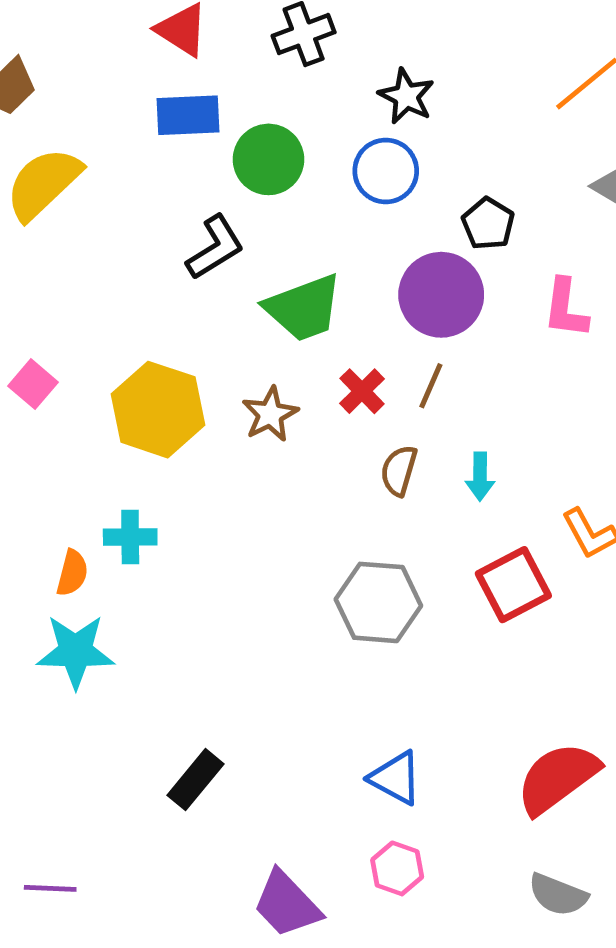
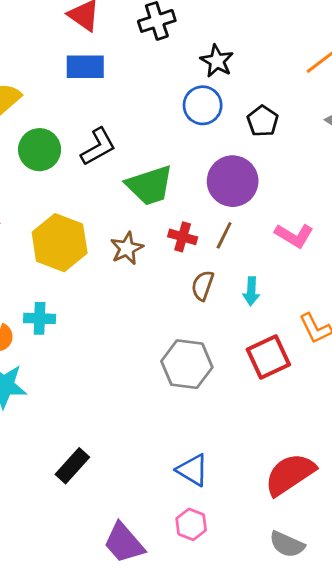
green circle: (269, 159) -> (40, 150), moved
black pentagon: (488, 224) -> (263, 121), moved
pink L-shape: (566, 308) -> (294, 235), moved, turned -69
red cross: (362, 391) -> (183, 237), turned -32

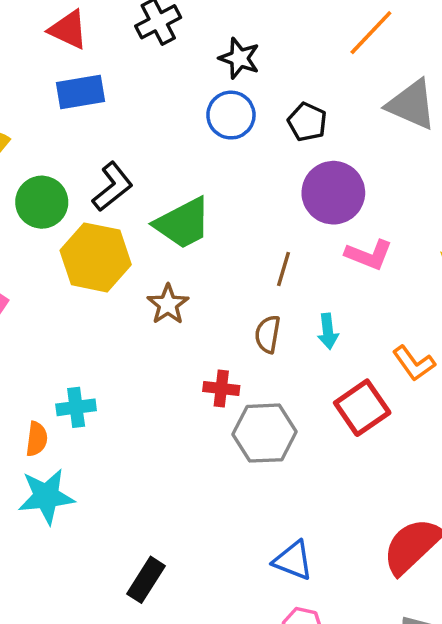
purple circle: (233, 181) -> (333, 193), moved
red cross: (183, 237) -> (221, 388), moved
yellow hexagon: (60, 243) -> (96, 257), moved

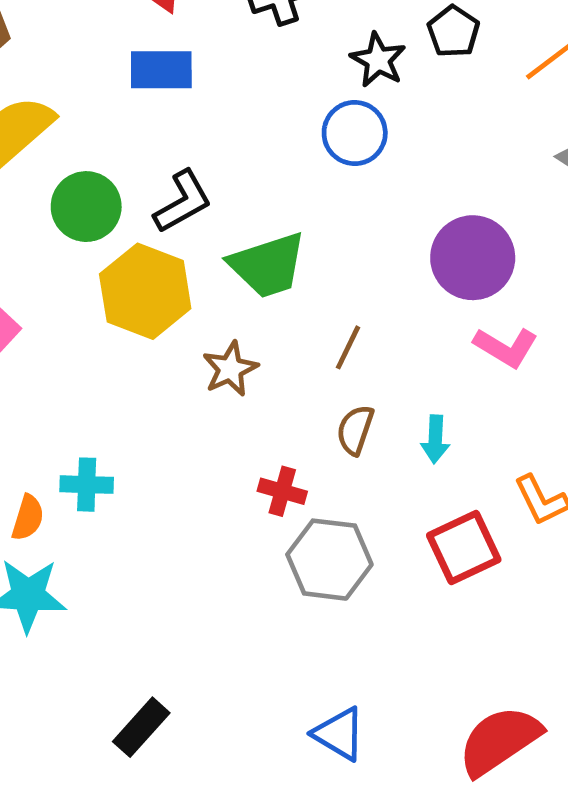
black pentagon: (307, 122) -> (453, 32), moved
brown line: (284, 269) -> (348, 347), moved

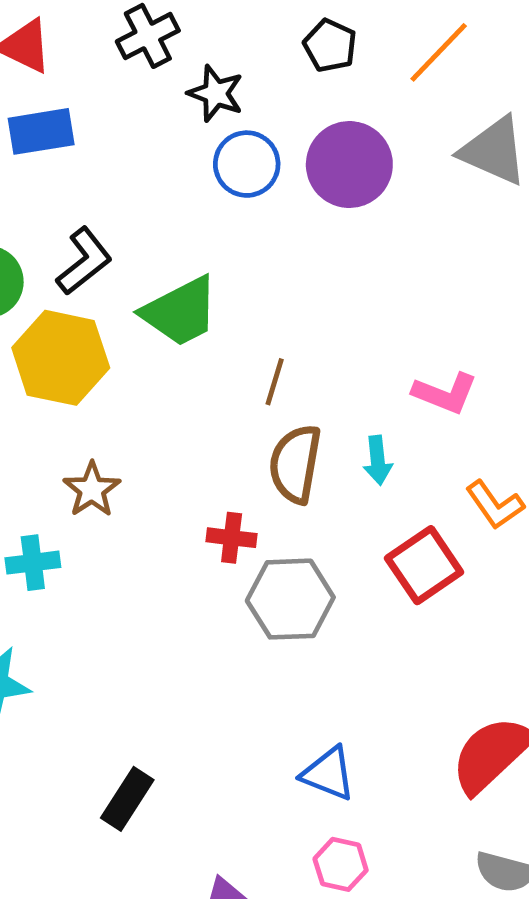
black star: (378, 60) -> (216, 93), moved
purple circle: (473, 258) -> (349, 165), moved
pink L-shape: (506, 347) -> (445, 393), moved
brown star: (230, 369) -> (92, 490), moved
brown semicircle: (355, 430) -> (295, 464), size x1.5

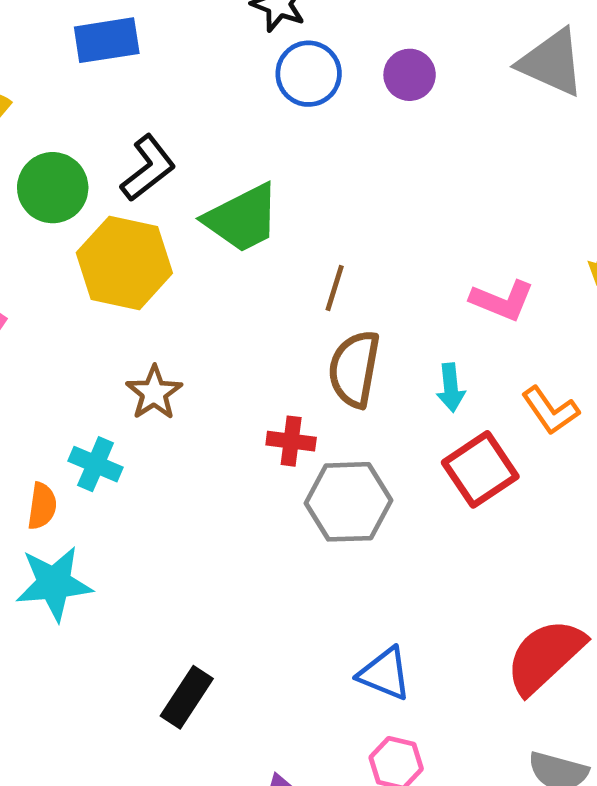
purple circle: (349, 165) -> (410, 75), size x0.6
cyan arrow: (378, 460) -> (451, 388), moved
cyan cross: (33, 563) -> (96, 464), turned 30

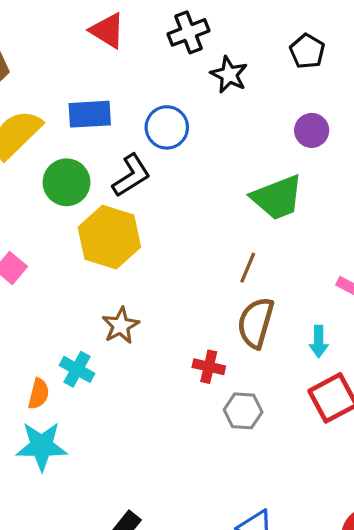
blue rectangle: (107, 40) -> (90, 114), moved
blue circle: (309, 74) -> (167, 127), moved
green trapezoid: (242, 218) -> (277, 198), moved
gray hexagon: (348, 502) -> (243, 411), size x0.7

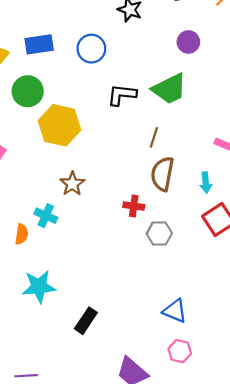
black L-shape: (131, 175) -> (122, 95), moved, turned -136
cyan star: (42, 446) -> (39, 287), moved

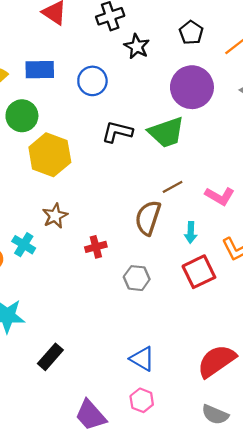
purple circle: (188, 42) -> (192, 87), size x1.8
brown line: (154, 137) -> (173, 187), moved, turned 36
red cross: (134, 206) -> (96, 247), moved, turned -30

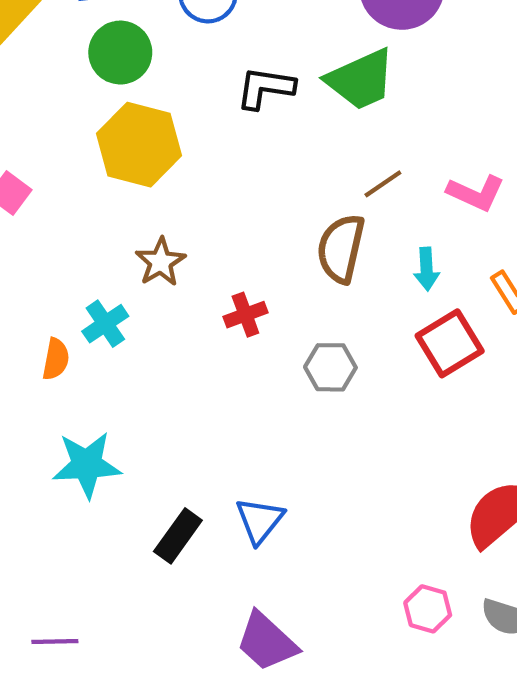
green circle: (22, 116) -> (120, 53), moved
cyan cross: (24, 245) -> (105, 324), turned 30
blue triangle: (142, 359) -> (260, 521), moved, turned 44
pink hexagon: (142, 400) -> (428, 609), moved

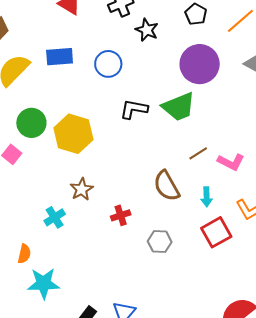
green circle: (120, 53) -> (31, 123), moved
brown line: (383, 184) -> (198, 153), moved
brown semicircle: (341, 248) -> (167, 186), turned -44
orange semicircle: (56, 359) -> (24, 254), moved

